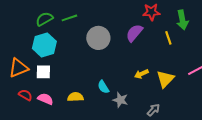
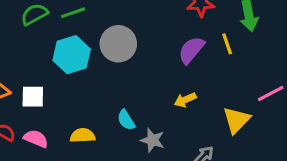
purple semicircle: (134, 33) -> (191, 50), moved
cyan hexagon: (44, 45) -> (72, 55), moved
yellow triangle: (165, 79) -> (236, 120), moved

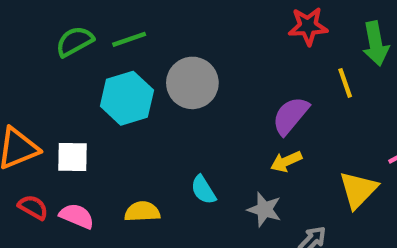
purple semicircle: (191, 50) -> (291, 116), moved
gray star: (153, 140) -> (264, 209), moved

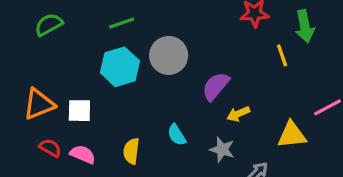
green semicircle: (75, 41) -> (49, 25), moved
purple semicircle: (291, 116) -> (216, 86), moved
yellow triangle: (358, 190) -> (292, 135), turned 40
yellow semicircle: (142, 212) -> (131, 151), turned -80

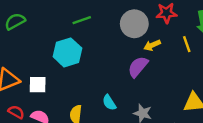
green line: (122, 23) -> (82, 20), moved
gray circle: (169, 55) -> (134, 24), moved
yellow arrow: (238, 114) -> (152, 45), moved

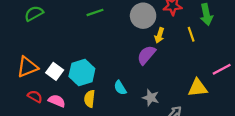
yellow arrow: (152, 45) -> (159, 35), turned -48
cyan hexagon: (67, 52) -> (82, 72), moved
white square: (38, 85) -> (55, 71), turned 35

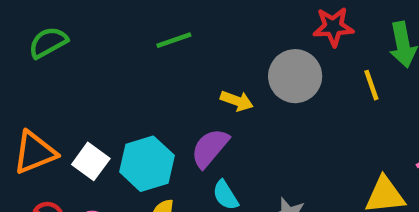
gray circle: (143, 16) -> (295, 76), moved
yellow arrow: (159, 35) -> (237, 101), moved, turned -88
purple semicircle: (146, 55) -> (210, 148), moved

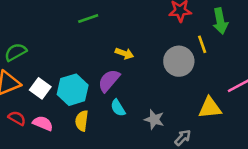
green semicircle: (48, 42) -> (16, 52), moved
gray circle: (295, 76) -> (179, 61), moved

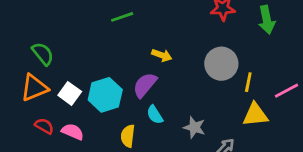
yellow line: (202, 44) -> (248, 82), moved, turned 30
green semicircle: (16, 52) -> (43, 54), turned 80
yellow semicircle: (82, 121) -> (128, 136), moved

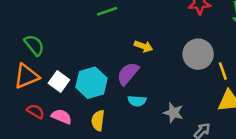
yellow line: (248, 82) -> (223, 71), turned -30
cyan semicircle: (155, 115) -> (137, 101), turned -54
yellow semicircle: (128, 136) -> (98, 120), moved

